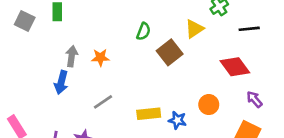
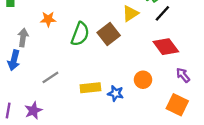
black line: (249, 29) -> (162, 13), moved, turned -42
green semicircle: (143, 31) -> (80, 34), moved, size x1.5
orange star: (100, 58) -> (48, 19), moved

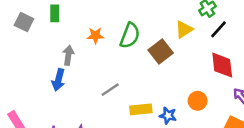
green semicircle: (80, 34) -> (130, 36), moved
red diamond: (166, 47) -> (222, 65), turned 30
gray line: (50, 77) -> (110, 90), moved

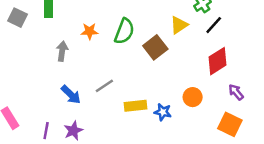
red diamond: (222, 65) -> (217, 61), turned 64
blue arrow: (58, 80) -> (71, 95), moved, turned -60

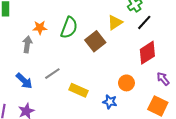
gray arrow: (62, 51) -> (27, 44), moved
yellow rectangle: (135, 106) -> (78, 90), turned 30
blue star: (163, 112) -> (110, 102), moved

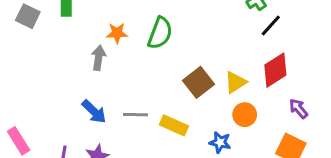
yellow triangle: (115, 22) -> (235, 82), moved
brown square: (95, 41) -> (199, 82), moved
gray line: (52, 74) -> (135, 115), moved, turned 35

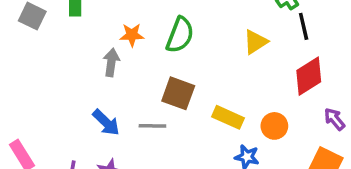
black line: (271, 25) -> (304, 26), turned -55
brown square: (199, 82) -> (178, 93), moved, turned -32
yellow triangle: (235, 82) -> (255, 42), moved
yellow rectangle: (174, 125) -> (228, 117), moved

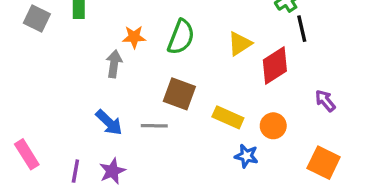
yellow triangle: (255, 42) -> (240, 44), moved
red diamond: (309, 76) -> (275, 65), moved
purple arrow: (334, 119) -> (325, 101), moved

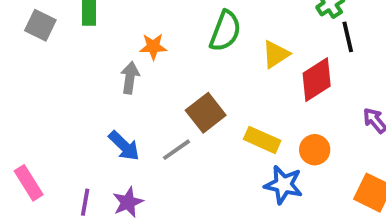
green semicircle: (181, 37) -> (225, 31), moved
brown square: (179, 94) -> (206, 113), turned 32
gray line: (154, 126) -> (177, 150), turned -36
blue star: (246, 156) -> (284, 185), size x1.4

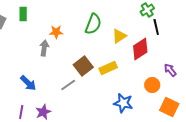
yellow rectangle: (262, 140) -> (108, 68), moved, turned -48
blue arrow: (124, 146) -> (28, 83), moved
orange circle: (315, 150) -> (152, 85), moved

